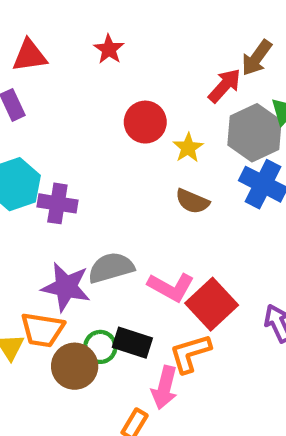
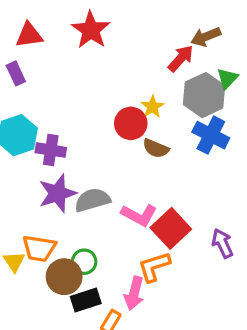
red star: (109, 49) -> (91, 30), size x1.6
brown arrow: (257, 58) -> (206, 37), turned 32
red circle: (145, 122) -> (131, 123), moved
purple star: (66, 287) -> (57, 193), moved, turned -30
black rectangle: (132, 343) -> (86, 300), moved, turned -36

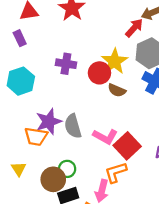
yellow star: (152, 107) -> (115, 61), size x1.6
purple cross: (51, 150) -> (66, 64), moved
gray semicircle: (92, 200) -> (73, 126), turned -90
orange trapezoid: (39, 248) -> (36, 137), moved

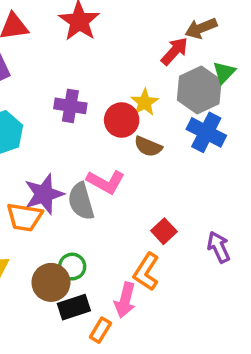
yellow star: (115, 61) -> (145, 102), size x0.7
pink L-shape: (105, 137) -> (106, 182), moved
red square: (127, 146) -> (164, 231), size x0.6
orange L-shape: (116, 172) -> (146, 272), turned -40

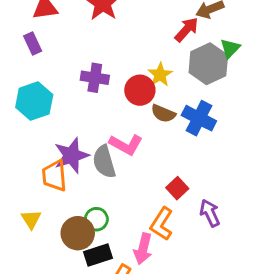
blue cross: (206, 132) -> (199, 118), moved
orange trapezoid: (24, 217) -> (54, 176), turned 76
purple arrow: (219, 247) -> (210, 213), moved

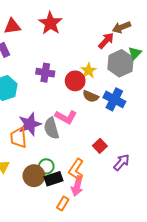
purple arrow: (210, 213) -> (122, 162), turned 66
orange L-shape: (162, 224) -> (76, 170), moved
black rectangle: (98, 255) -> (53, 179), moved

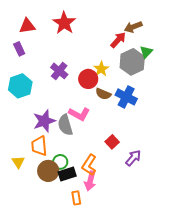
purple cross: (45, 73) -> (59, 71), turned 30
orange trapezoid: (18, 138) -> (39, 146), moved
orange rectangle: (63, 204) -> (76, 198), turned -40

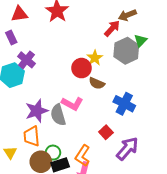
purple cross: (59, 71) -> (26, 60), moved
blue cross: (126, 97) -> (124, 104), moved
purple arrow: (133, 158) -> (127, 149), size x1.4

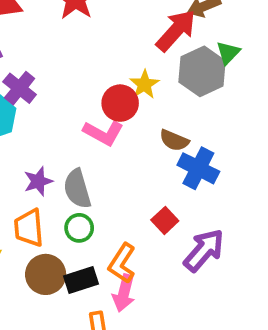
red arrow: (112, 28) -> (176, 30), size x1.4
brown semicircle: (97, 83) -> (174, 140), moved
pink L-shape: (72, 104) -> (103, 133), moved
purple star: (37, 111) -> (38, 181), size x0.7
green circle: (53, 153) -> (79, 228), moved

